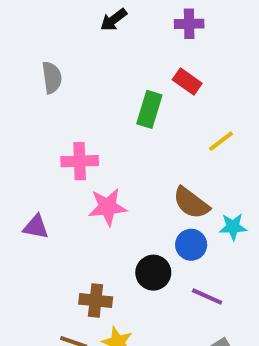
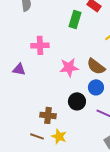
pink star: (108, 207) -> (69, 67), moved
purple triangle: (36, 227) -> (19, 69), moved

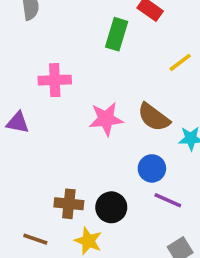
blue circle: (96, 87) -> (152, 168), moved
black circle: (77, 101) -> (111, 207), moved
brown line: (37, 136) -> (35, 239), moved

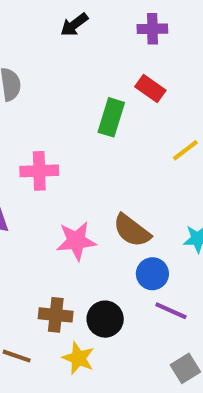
brown semicircle: (154, 117) -> (132, 231), moved
pink star: (106, 119) -> (76, 241), moved

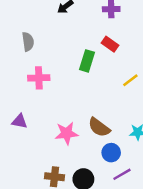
pink cross: (39, 171) -> (39, 78), moved
purple line: (171, 311) -> (122, 174), turned -54

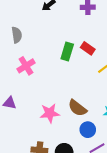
red rectangle: (110, 44) -> (88, 48), moved
pink cross: (39, 78) -> (26, 66), turned -30

